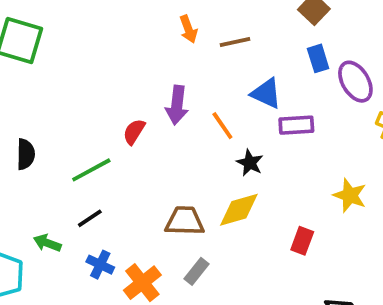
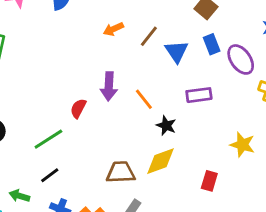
orange arrow: (188, 29) -> (113, 29), turned 90
brown line: (235, 42) -> (149, 36), turned -35
blue triangle: (266, 93) -> (176, 51), moved, turned 35

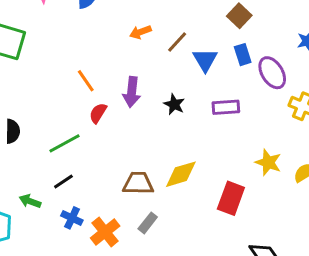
orange line: (144, 99) -> (86, 81), moved
black star: (166, 126) -> (174, 104), moved
red rectangle: (209, 181) -> (231, 198), size x1.5

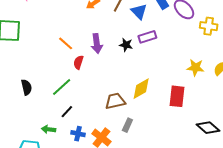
purple rectangle: (226, 107) -> (147, 37), moved

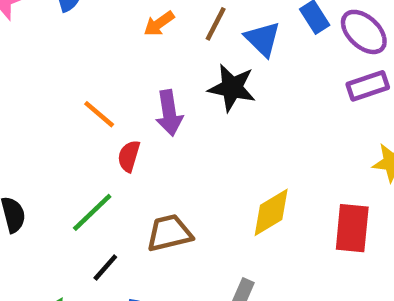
purple rectangle: (147, 37) -> (368, 86), moved
black star: (126, 45) -> (232, 88), moved, size x1.5
brown trapezoid: (115, 101) -> (169, 233), moved

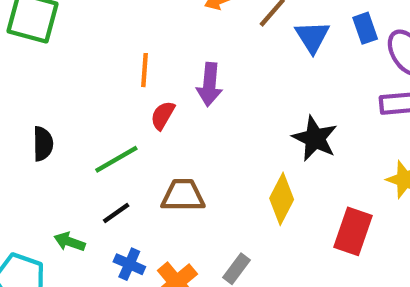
black star: (232, 88) -> (315, 138), moved
orange line: (99, 114) -> (145, 70), turned 40
yellow diamond: (271, 212) -> (282, 199), turned -45

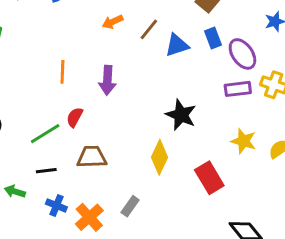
blue triangle: (312, 37) -> (177, 45), turned 45
red semicircle: (163, 115) -> (75, 117), moved
black line: (116, 213) -> (46, 171), turned 30
red rectangle: (353, 231) -> (209, 178), turned -48

